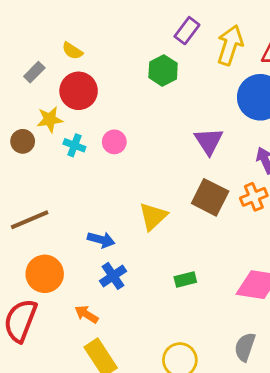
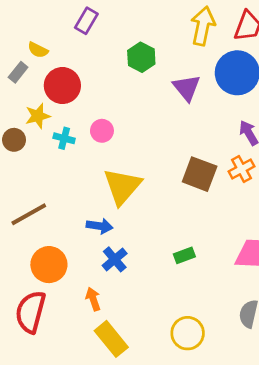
purple rectangle: (187, 31) -> (86, 21), moved
yellow semicircle: (72, 51) -> (38, 50), moved
purple triangle: (209, 141) -> (187, 88), moved
yellow triangle: (153, 216) -> (122, 186), moved, size x1.4
orange arrow: (86, 314) -> (93, 299), turned 45

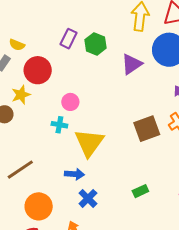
purple rectangle: (86, 21) -> (69, 39), moved
purple triangle: (187, 88) -> (132, 64), turned 40
cyan cross: (64, 138) -> (59, 125), moved
brown square: (200, 174) -> (147, 129), turned -36

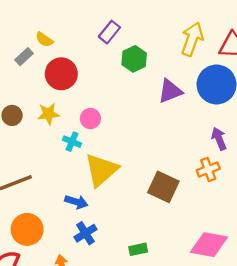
purple rectangle: (69, 39) -> (109, 32), moved
yellow star: (21, 95) -> (49, 114), moved
brown square: (147, 129) -> (163, 187), moved, turned 32
green rectangle: (140, 191) -> (138, 249), moved

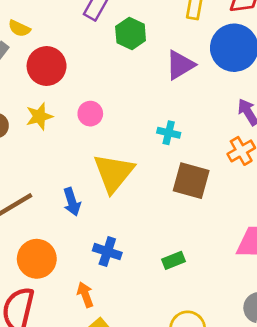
cyan cross: (72, 142) -> (169, 133), moved
blue arrow: (76, 202) -> (72, 202), moved, turned 65
blue cross: (85, 233) -> (107, 252), turned -30

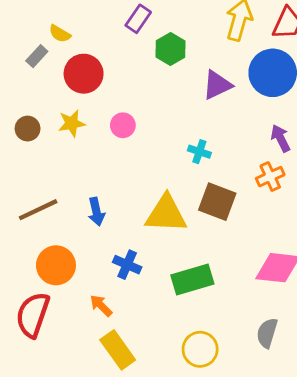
yellow triangle: (114, 173) -> (166, 214), moved, turned 48
green rectangle: (173, 260) -> (192, 280), size x1.8
orange arrow: (85, 295) -> (101, 306), turned -30

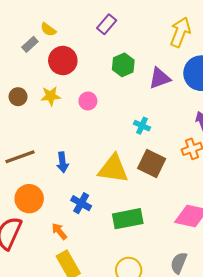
green hexagon: (171, 49) -> (123, 65), moved

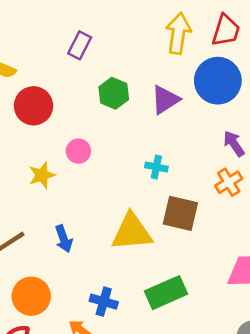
yellow star: (51, 96) -> (42, 175), moved
blue cross: (81, 203) -> (104, 302), moved

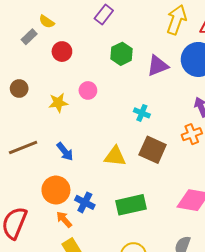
red circle: (34, 106) -> (62, 52), size x0.7
yellow triangle: (132, 232) -> (115, 156), size x0.7
blue arrow: (64, 239) -> (65, 152), turned -30
orange circle: (31, 296) -> (56, 190), moved

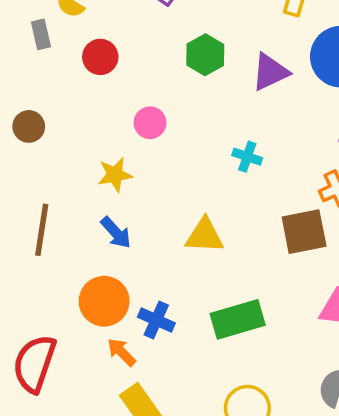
gray rectangle: (29, 37) -> (41, 34), turned -56
yellow star: (58, 103) -> (115, 175), moved
brown line: (23, 147) -> (42, 230), turned -56
brown square: (153, 150) -> (304, 232), moved, turned -32

